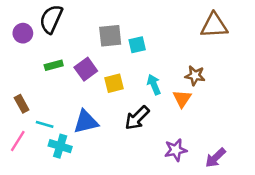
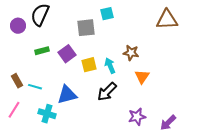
cyan square: (137, 45) -> (107, 14), moved
brown star: (195, 76) -> (131, 53), moved
cyan arrow: (154, 85) -> (110, 66), moved
cyan line: (45, 124) -> (35, 87), moved

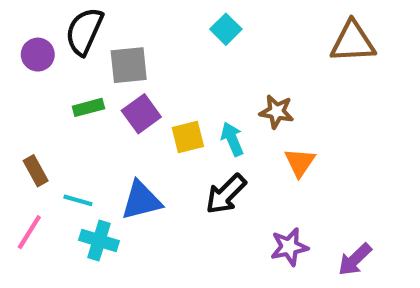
cyan square: (107, 14) -> (226, 29), turned -32
gray square: (86, 28) -> (129, 65), moved
cyan line: (35, 87) -> (78, 200), moved

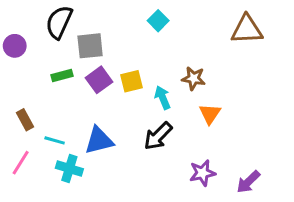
purple circle: (38, 55) -> (15, 46), moved
yellow square: (188, 137) -> (131, 81), moved

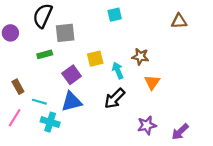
cyan square: (158, 21) -> (115, 15), turned 32
brown triangle: (247, 30) -> (179, 21), size x0.7
purple square: (99, 80) -> (72, 75), moved

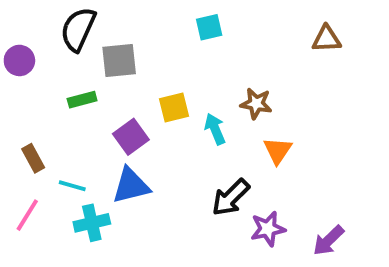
black arrow: (115, 98) -> (231, 197), moved
cyan cross: (50, 122) -> (92, 223), turned -30

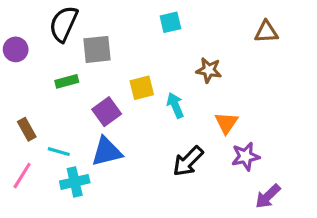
brown star: (256, 104) -> (209, 70), moved
purple star: (268, 229) -> (245, 156), moved

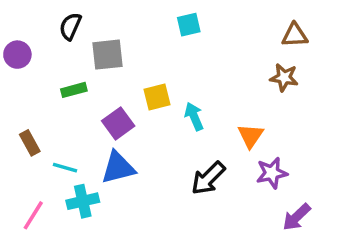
black semicircle: (64, 24) -> (70, 26), size x0.7
brown star: (209, 70) -> (284, 78), moved
pink line: (22, 176) -> (33, 215), moved

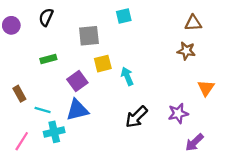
purple circle: (17, 55) -> (11, 25), moved
gray square: (107, 55) -> (89, 36), moved
orange triangle: (251, 136) -> (206, 88), moved

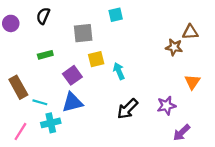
brown triangle: (193, 23) -> (190, 32), moved
brown rectangle: (19, 94) -> (18, 87), size x1.5

